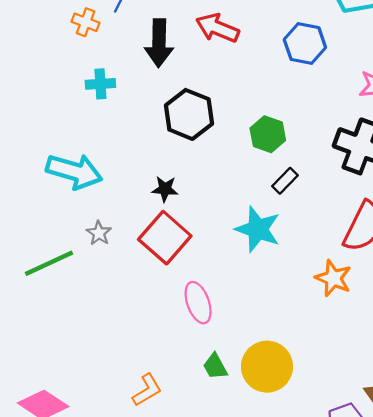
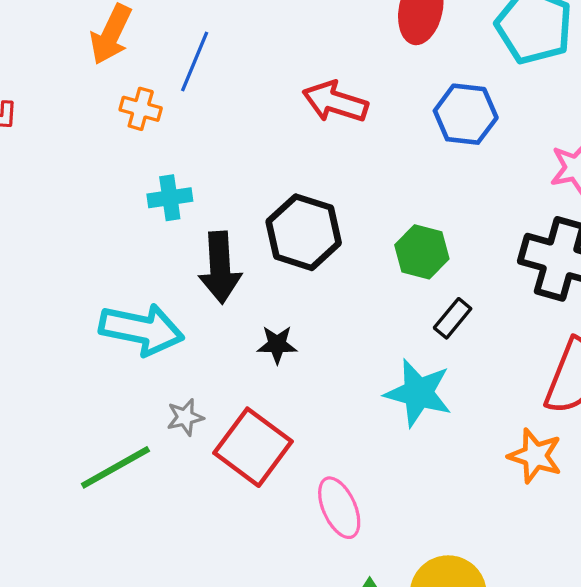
black arrow: (159, 43) -> (220, 267), moved
gray star: (99, 233) -> (185, 417), turned 30
red square: (165, 238) -> (253, 447), moved

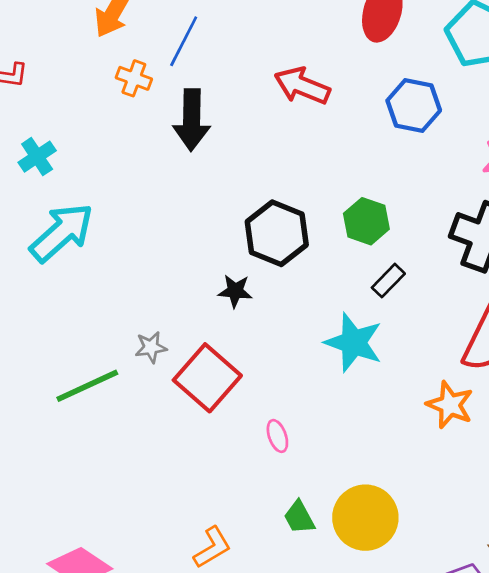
cyan cross: (170, 198) -> (37, 157), moved, turned -30
black hexagon: (304, 232) -> (277, 233), moved
black arrow: (220, 267) -> (192, 120), moved
cyan arrow: (142, 329) -> (62, 233), moved, turned -58
pink ellipse: (339, 508) -> (277, 436), size x0.6

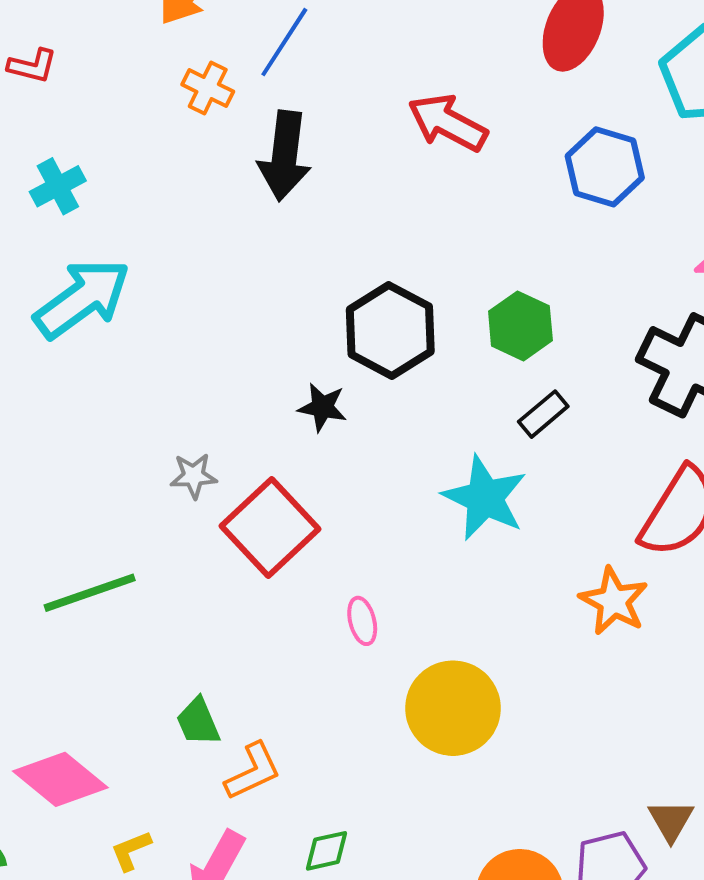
green line: (87, 386) -> (90, 593), moved
green trapezoid: (299, 517) -> (198, 722), moved
yellow circle: (365, 518) -> (453, 708), moved

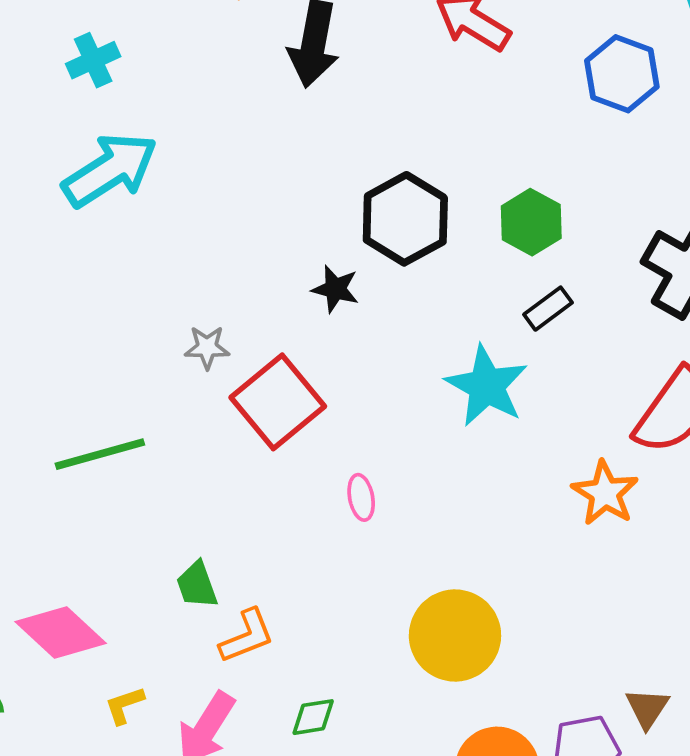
yellow circle: (453, 708) -> (455, 635), moved

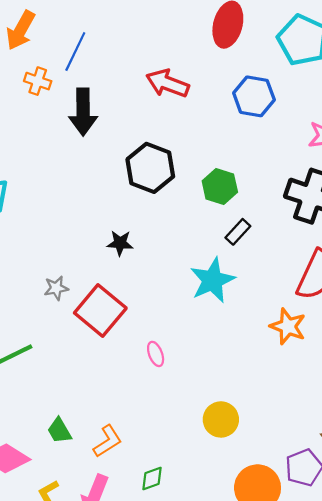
black hexagon: (405, 219) -> (150, 168), moved
cyan star: (487, 386) -> (212, 280), turned 30
green trapezoid: (197, 585) -> (59, 431), moved
yellow circle: (455, 635) -> (221, 419), size x0.7

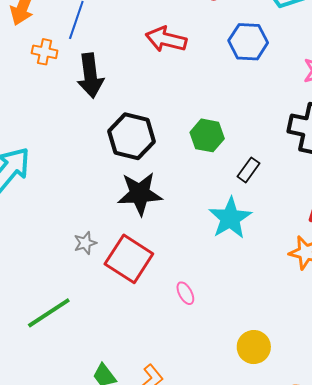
black hexagon: (150, 168) -> (131, 136), moved
green hexagon: (220, 187) -> (207, 135), moved
black star: (120, 243) -> (140, 194), size x1.8

